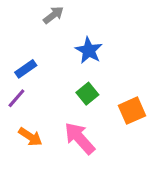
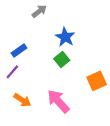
green square: (87, 94) -> (62, 60), moved

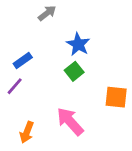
orange square: (97, 81) -> (116, 97), turned 30
orange arrow: (22, 100) -> (27, 132), moved, turned 78

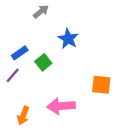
green square: (74, 71) -> (43, 62), moved
pink arrow: (70, 121) -> (61, 106), turned -52

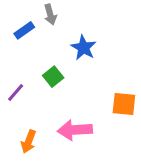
gray arrow: (41, 12) -> (50, 14), turned 112
blue rectangle: (20, 53) -> (24, 30), moved

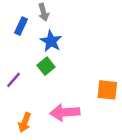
blue rectangle: (24, 30) -> (21, 26), turned -30
blue star: (83, 48) -> (51, 41), moved

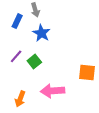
green square: (46, 66) -> (34, 61), moved
purple line: (13, 80) -> (16, 56), moved

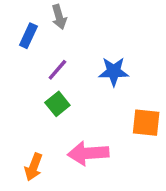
blue star: (41, 33) -> (114, 71), moved, turned -30
purple line: (16, 56) -> (57, 70), moved

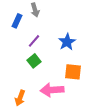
blue star: (114, 71) -> (67, 42), turned -30
orange square: (146, 123) -> (73, 72), moved

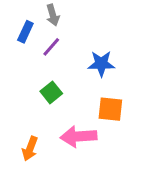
purple line: (34, 41) -> (51, 47), moved
blue star: (67, 42) -> (101, 64), turned 30

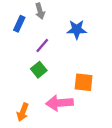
purple line: (51, 47) -> (42, 46), moved
blue star: (101, 64) -> (77, 29), moved

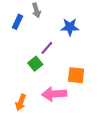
purple line: (42, 46) -> (47, 48), moved

